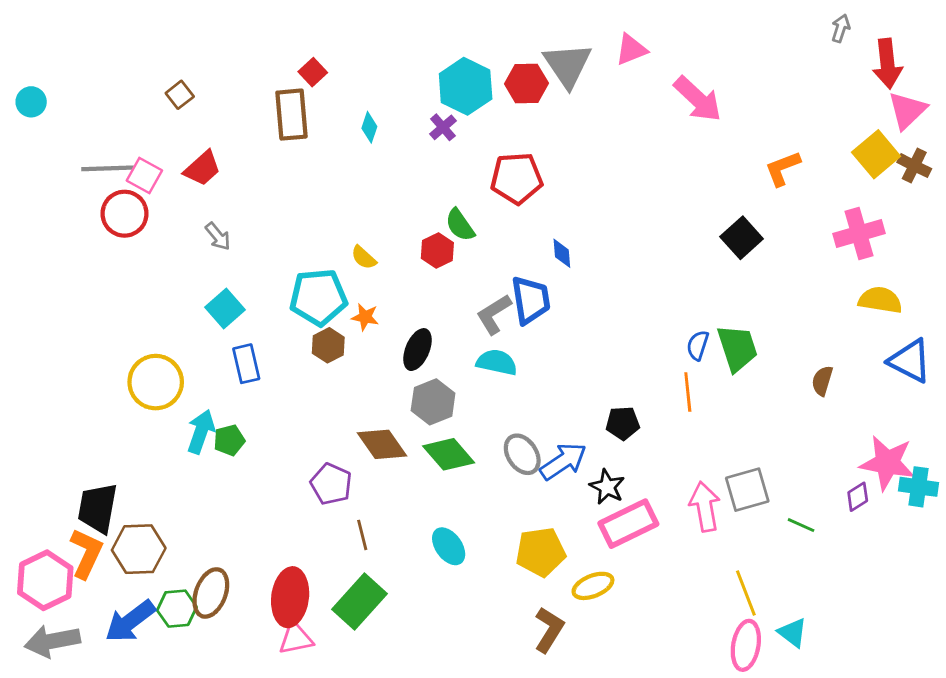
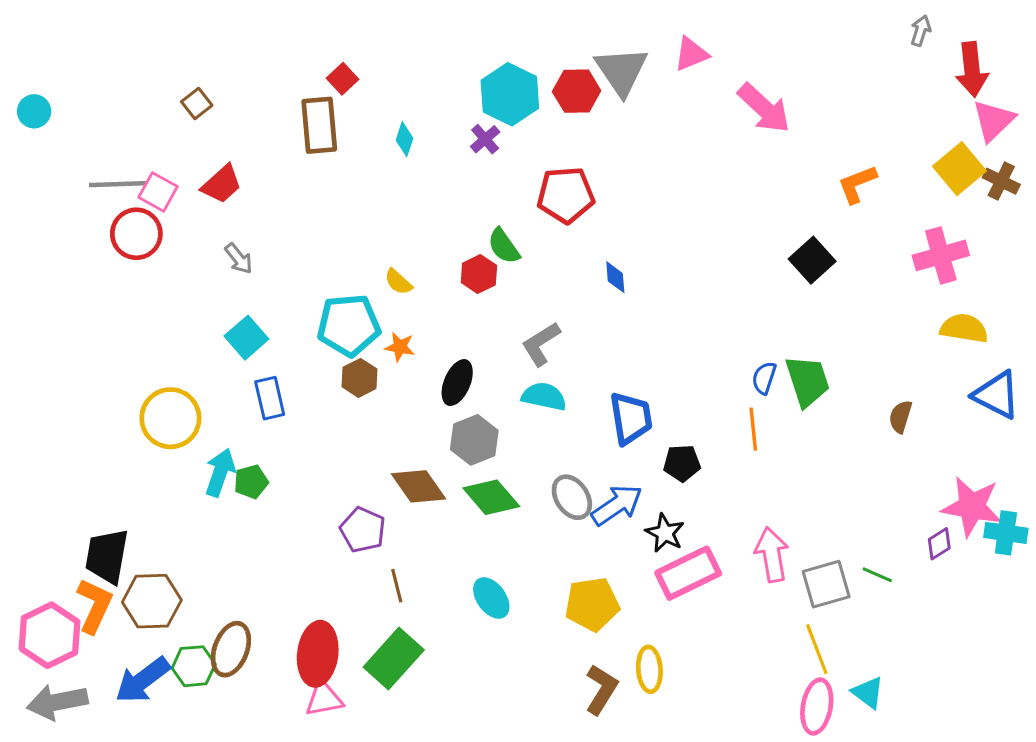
blue trapezoid: (531, 300) -> (631, 418), moved
gray square: (747, 490) -> (826, 584), moved
yellow ellipse: (593, 586) -> (649, 669), moved, turned -72

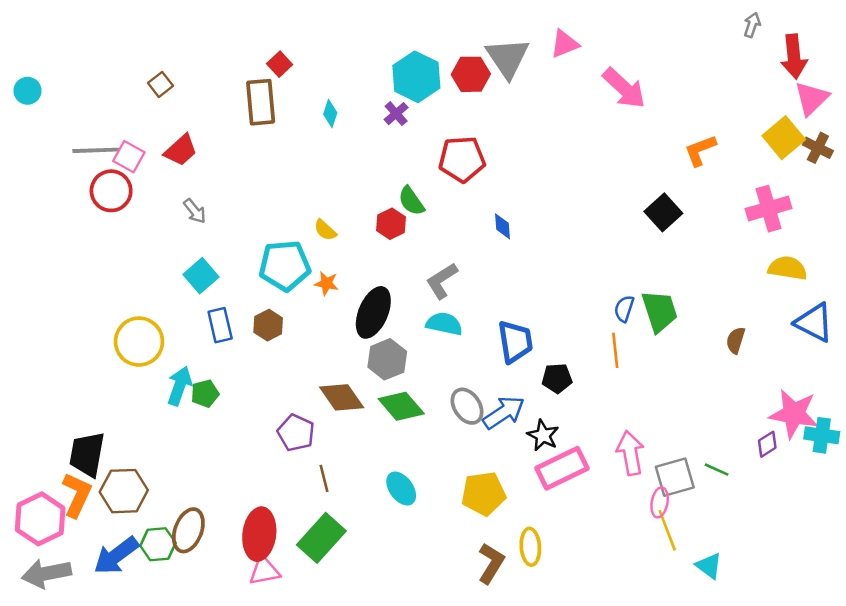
brown hexagon: (360, 378) -> (268, 325), moved
black ellipse: (457, 383) -> (373, 312), size x1.4
pink ellipse: (817, 706) -> (660, 502), moved, size x0.7

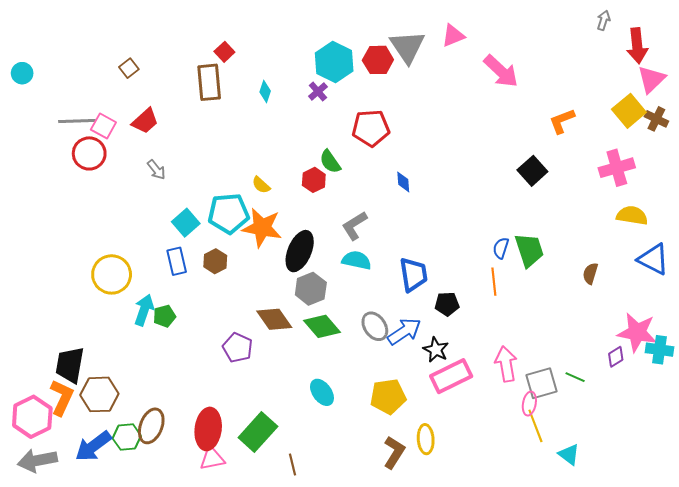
cyan square: (201, 276) -> (186, 223), moved
orange star: (326, 283) -> (262, 228), size x2.0
brown line: (324, 478) -> (293, 465), moved

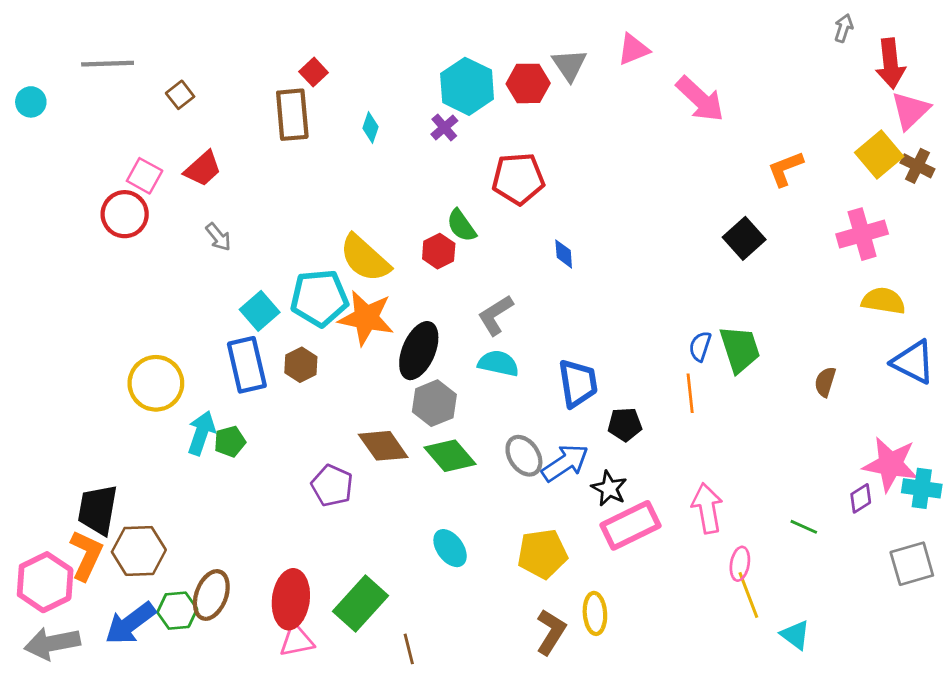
gray triangle: (407, 47) -> (569, 65), size x0.7
gray line: (77, 121) -> (108, 64), moved
yellow semicircle: (261, 185) -> (365, 258), size x2.0
blue rectangle: (177, 261) -> (247, 365), size x1.4
gray square: (542, 383) -> (912, 564), moved

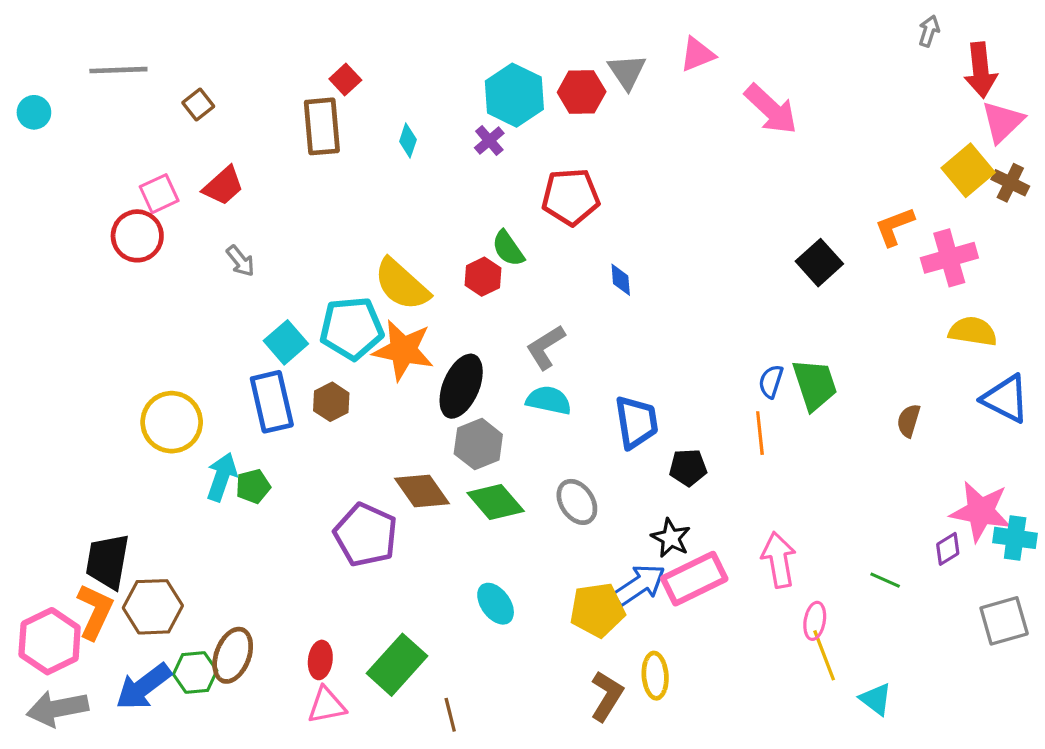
orange L-shape: (785, 169) -> (895, 227), moved
pink square: (145, 176) -> (159, 194), turned 36
blue arrow: (565, 463) -> (639, 585), moved
purple pentagon: (332, 486) -> (366, 535), size x1.4
red ellipse: (291, 599) -> (320, 660), size x0.6

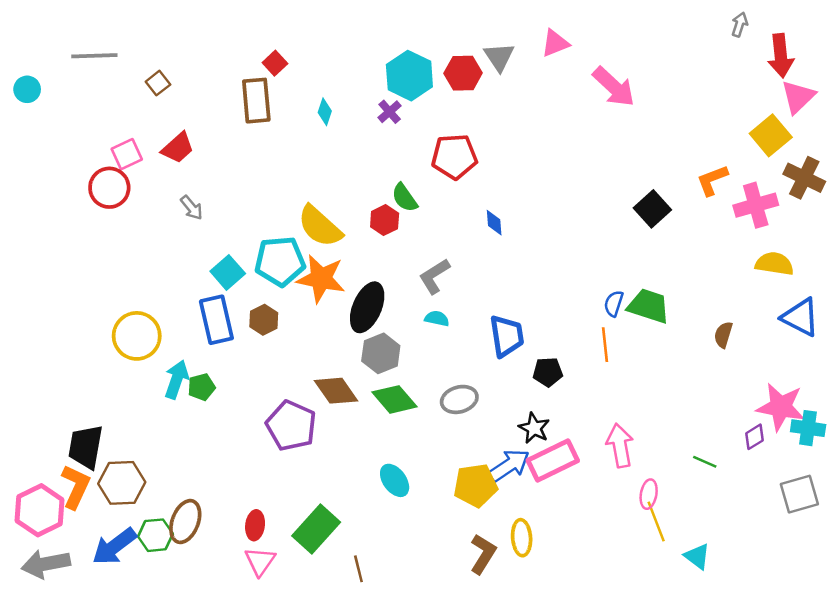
brown cross: (1010, 183) -> (804, 178), moved, size x1.4
green trapezoid: (815, 385) -> (649, 306), turned -54
cyan semicircle: (549, 400) -> (437, 318), size x0.7
gray ellipse: (577, 502) -> (459, 399), turned -72
pink triangle: (327, 705) -> (260, 561), turned -44

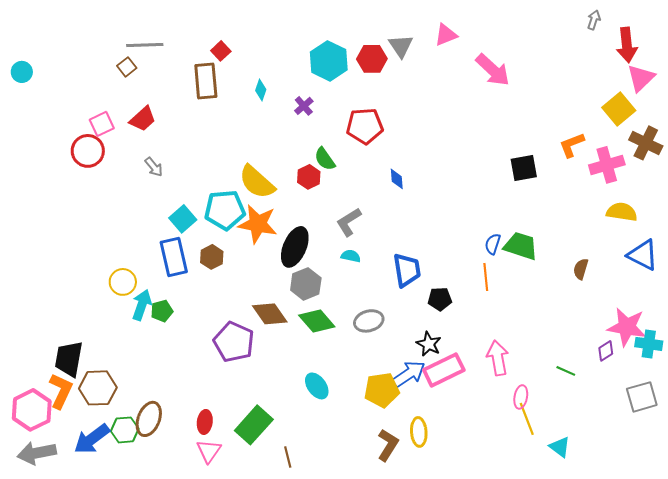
gray line: (94, 56) -> (145, 45), moved
purple cross: (390, 112) -> (304, 106), moved
black square: (652, 209) -> (524, 168), turned 32
yellow circle: (137, 336) -> (123, 282), moved, size x0.7

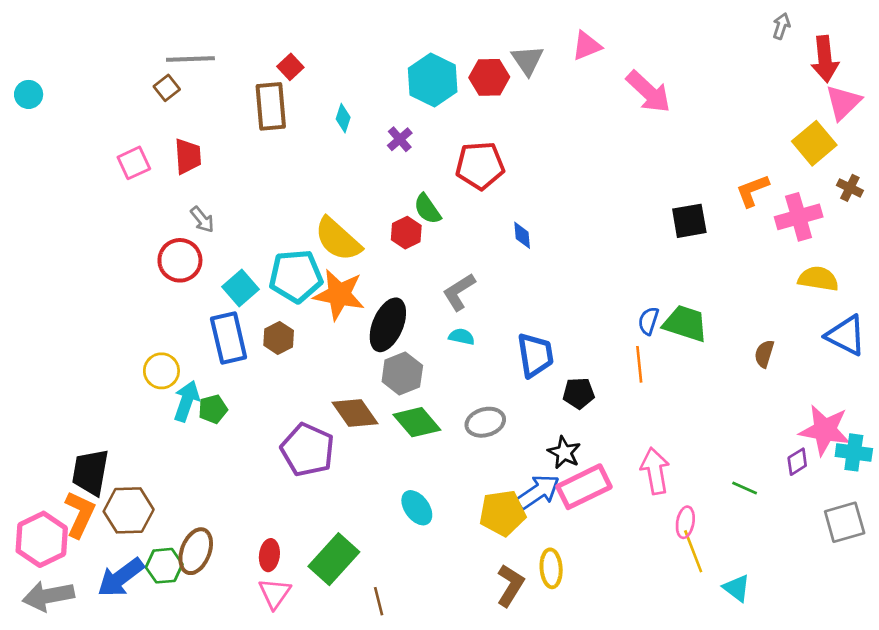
red trapezoid: (143, 119) -> (188, 156), turned -52
brown cross: (646, 143) -> (850, 188), size x0.6
red circle: (88, 151) -> (180, 260), moved

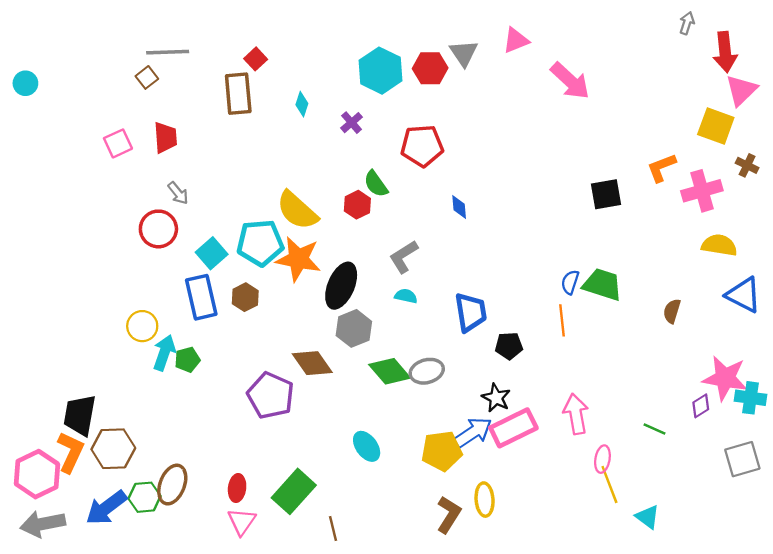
yellow square: (814, 143) -> (716, 126), turned -30
green diamond: (417, 422) -> (390, 371), moved

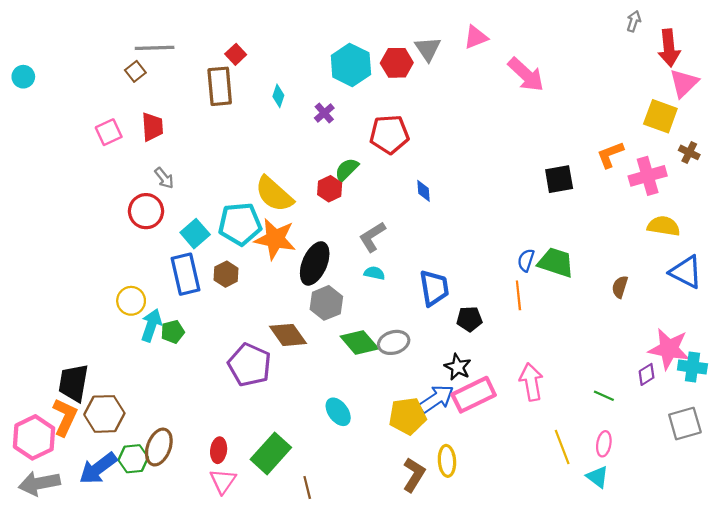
green semicircle: (376, 184) -> (347, 170), turned 80
pink ellipse: (602, 459) -> (604, 444), moved

